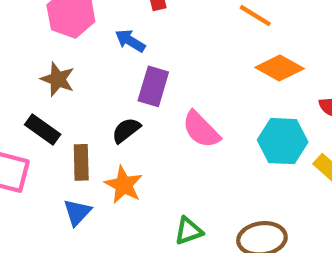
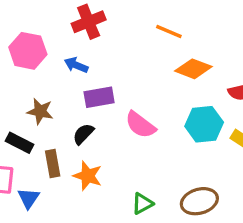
brown star: (58, 79) -> (40, 111), moved
purple rectangle: (153, 86) -> (99, 97), turned 72
blue triangle: (77, 212) -> (29, 198), moved

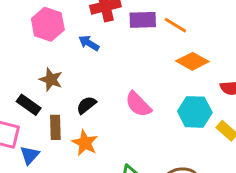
purple rectangle: (99, 97) -> (143, 20), moved

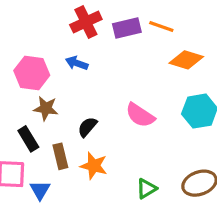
pink hexagon: (48, 24) -> (32, 73), moved
black rectangle: (29, 105) -> (28, 139), turned 35

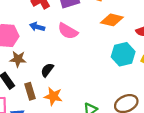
pink semicircle: (140, 115) -> (68, 31), moved

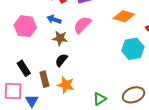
pink semicircle: (68, 31) -> (82, 25), turned 102
brown star: (18, 59) -> (60, 38), moved

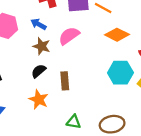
brown rectangle: (44, 79) -> (65, 81), moved
green triangle: (100, 99) -> (74, 122), turned 32

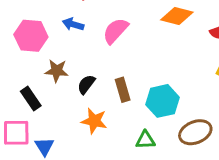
brown star: (42, 46) -> (57, 71), moved
cyan hexagon: (120, 73) -> (163, 101), moved

